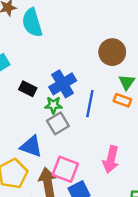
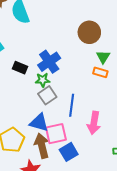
blue line: (90, 104) -> (72, 105), moved
blue triangle: (31, 146) -> (39, 123), moved
pink square: (65, 169) -> (56, 134), turned -30

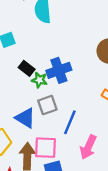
green star: (43, 80) -> (39, 80), moved
blue triangle: (39, 123) -> (25, 118), moved

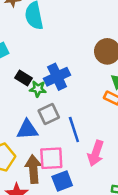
blue triangle: (25, 118) -> (27, 130), turned -30
blue line: (70, 122) -> (74, 129), turned -35

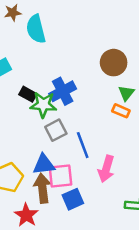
green star: (38, 89) -> (43, 105), size x1.5
blue triangle: (27, 130) -> (44, 164), moved

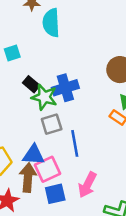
pink arrow: (106, 169) -> (87, 185), moved
pink square: (61, 176) -> (48, 169), turned -30

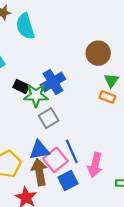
blue line: (75, 143) -> (72, 151), moved

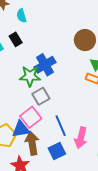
cyan semicircle: (25, 26) -> (21, 16), size x0.6
black rectangle: (21, 86) -> (16, 39), moved, turned 32
blue triangle: (39, 150) -> (21, 129), moved
pink square: (55, 160) -> (31, 117), moved

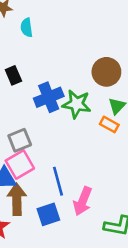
black rectangle: (16, 39) -> (13, 75), moved
green star: (30, 76) -> (77, 104), moved
gray square: (41, 96) -> (20, 140), moved

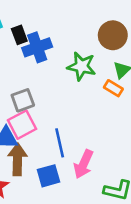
blue cross: (49, 97) -> (37, 47), moved

